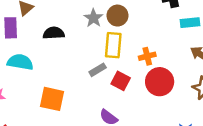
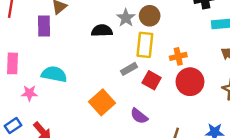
black semicircle: (54, 33) -> (102, 31), moved
cyan semicircle: (20, 62) -> (54, 74), moved
orange square: (52, 99) -> (102, 102), moved, turned 35

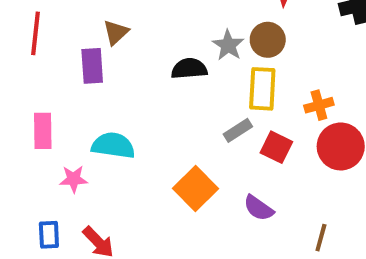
blue rectangle: (13, 126) -> (49, 235), turned -56

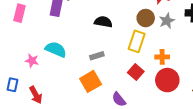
gray star: (228, 45) -> (167, 21), moved
gray rectangle: (238, 130) -> (97, 56), moved
pink rectangle: (43, 131) -> (20, 13), moved

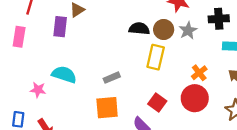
black semicircle: (103, 22) -> (139, 29), moved
orange cross: (162, 57) -> (199, 73), moved, turned -32
red square: (136, 72) -> (157, 103), moved
orange square: (91, 81) -> (107, 108), turned 30

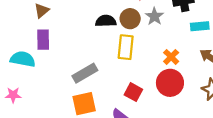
purple rectangle: (60, 27) -> (43, 40), moved
cyan semicircle: (64, 75) -> (23, 59), moved
gray rectangle: (112, 78) -> (85, 73), size x1.5

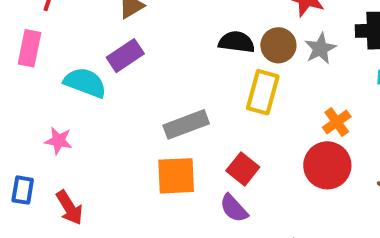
purple rectangle: (43, 40) -> (125, 56), turned 48
red square: (133, 92) -> (243, 169), moved

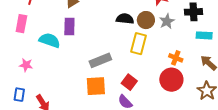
purple rectangle: (125, 56) -> (69, 26), turned -54
orange cross: (337, 122) -> (176, 58), turned -32
pink star: (59, 141) -> (26, 65), moved

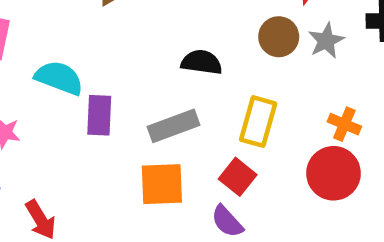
black semicircle: (125, 19) -> (201, 62), moved
purple rectangle: (69, 26) -> (99, 115), moved
yellow rectangle: (139, 44) -> (258, 122), moved

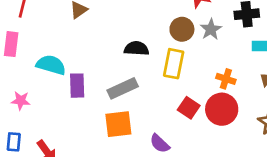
yellow rectangle: (258, 122) -> (174, 64), moved
red square: (238, 177) -> (189, 108), moved

